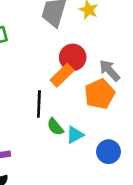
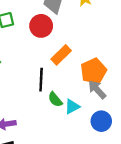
red circle: (73, 57) -> (41, 26), moved
gray arrow: (110, 70) -> (97, 90), moved

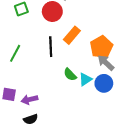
black line: (41, 80) -> (51, 47), moved
blue circle: (101, 121) -> (104, 83), moved

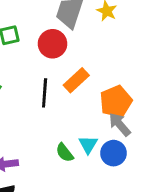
green semicircle: (70, 75) -> (65, 153), moved
cyan triangle: (85, 79) -> (88, 145), turned -32

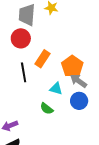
cyan triangle: (88, 145) -> (56, 89), moved, turned -32

